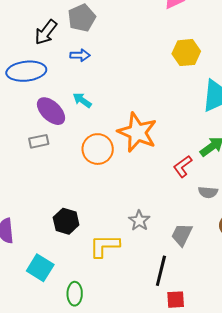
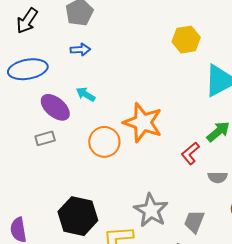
black arrow: (46, 32) -> (27, 21), moved
black hexagon: (66, 221) -> (78, 216), size x1.5
gray star: (139, 221) -> (151, 210), size x1.6

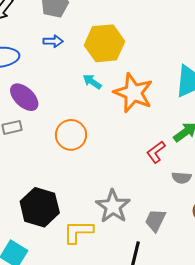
yellow hexagon: (186, 40) -> (105, 43), moved, size x1.4
cyan arrow: (86, 94) -> (92, 82), moved
orange star: (143, 123) -> (133, 93), moved

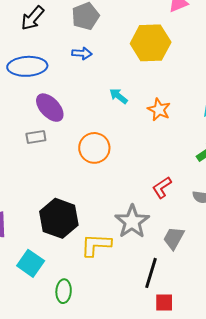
yellow hexagon: (105, 43) -> (151, 43), moved
orange star: (133, 93) -> (159, 110), size x0.6
red L-shape: (156, 152) -> (162, 188), moved

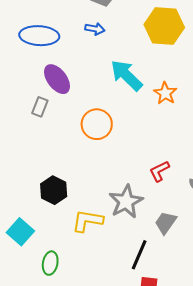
cyan arrow: (118, 96) -> (126, 75), size x1.8
gray rectangle: (36, 137) -> (40, 107), turned -66
black hexagon: (59, 218) -> (54, 190), size x0.7

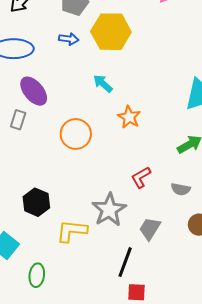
yellow hexagon: (164, 26) -> (111, 32), moved
cyan arrow: (126, 75) -> (103, 84), size x0.6
orange star: (165, 93) -> (129, 117), moved

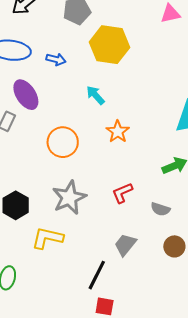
blue arrow: (69, 39) -> (56, 59), moved
gray star: (109, 210) -> (69, 198), moved

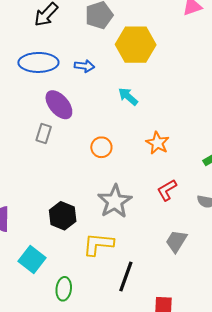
orange star: (118, 132) -> (158, 143), moved
orange circle: (63, 142) -> (101, 147), size x0.7
black line: (97, 275) -> (126, 277), moved

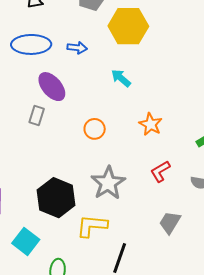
black hexagon: (63, 216) -> (56, 198), size x1.4

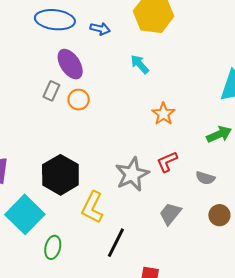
orange circle: (95, 129) -> (79, 100), moved
gray star: (108, 183) -> (132, 174), moved
yellow L-shape: (92, 226) -> (92, 207), turned -76
cyan square: (26, 241) -> (25, 214), size x1.4

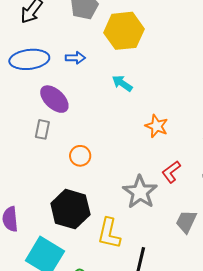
orange circle: (79, 100) -> (80, 156), moved

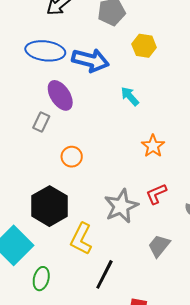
yellow hexagon: (124, 31) -> (144, 46), size x0.6
blue arrow: (75, 58) -> (90, 60), size x1.8

